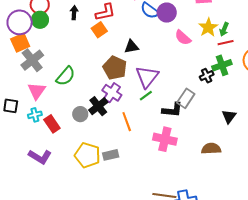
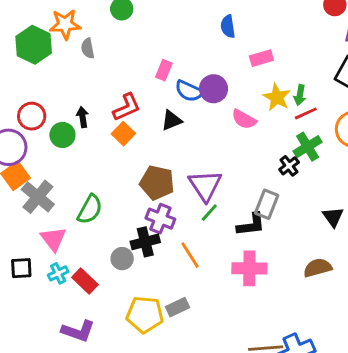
green circle: (40, 20) -> (62, 135), moved
black triangle: (131, 47) -> (171, 120), moved
black cross: (98, 106) -> (145, 242), turned 36

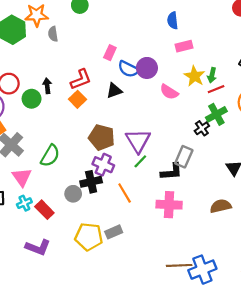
blue semicircle: (228, 26) -> (173, 20), moved

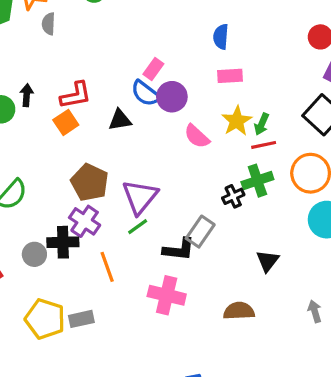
pink rectangle: (110, 53) -> (153, 69), moved

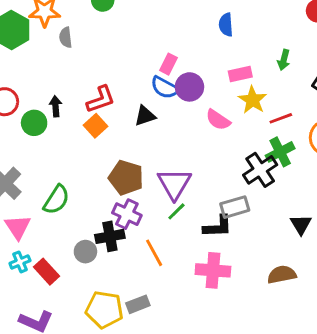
pink rectangle: (230, 76) -> (240, 74), moved
green arrow: (262, 124) -> (284, 60), moved
black cross: (233, 196) -> (260, 170), size x1.6
gray rectangle: (200, 232) -> (235, 207), turned 48

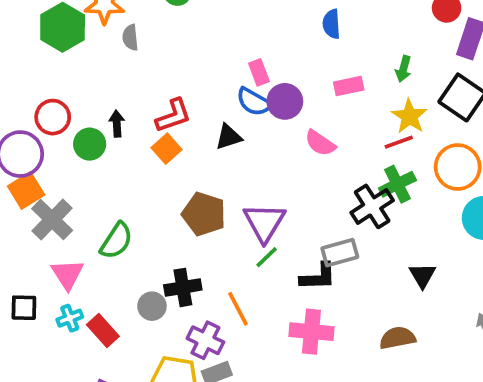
pink rectangle: (168, 64) -> (259, 72), turned -48
yellow star: (253, 100) -> (409, 116), moved
purple cross: (127, 214) -> (205, 340), moved

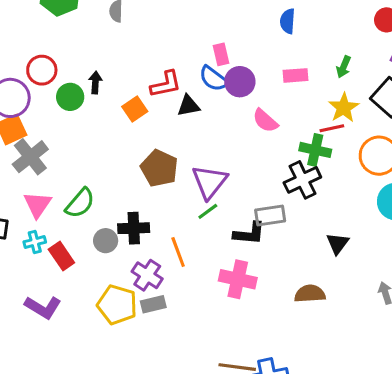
red L-shape: (173, 116) -> (166, 84), moved
green cross: (397, 184) -> (315, 150), moved, turned 32
green semicircle: (116, 241) -> (80, 203), moved

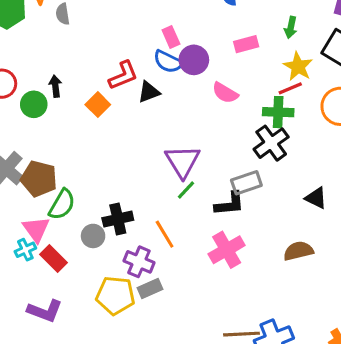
brown pentagon: (159, 168) -> (39, 179), moved
pink triangle: (37, 205) -> (36, 229), moved
black triangle: (338, 244) -> (316, 198), turned -30
pink cross: (238, 279) -> (227, 250), turned -32

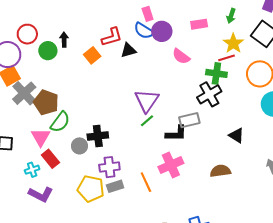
orange line: (165, 234) -> (146, 182), moved
cyan cross: (25, 250) -> (32, 170), moved
purple cross: (139, 262) -> (109, 167), turned -36

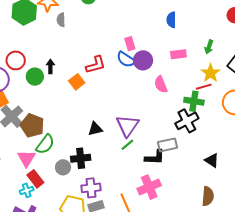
black triangle: (128, 50) -> (95, 129), moved
pink semicircle: (181, 56) -> (161, 84), turned 30
cyan cross: (32, 170) -> (27, 190), moved
brown semicircle: (220, 171) -> (208, 196), moved, turned 102

